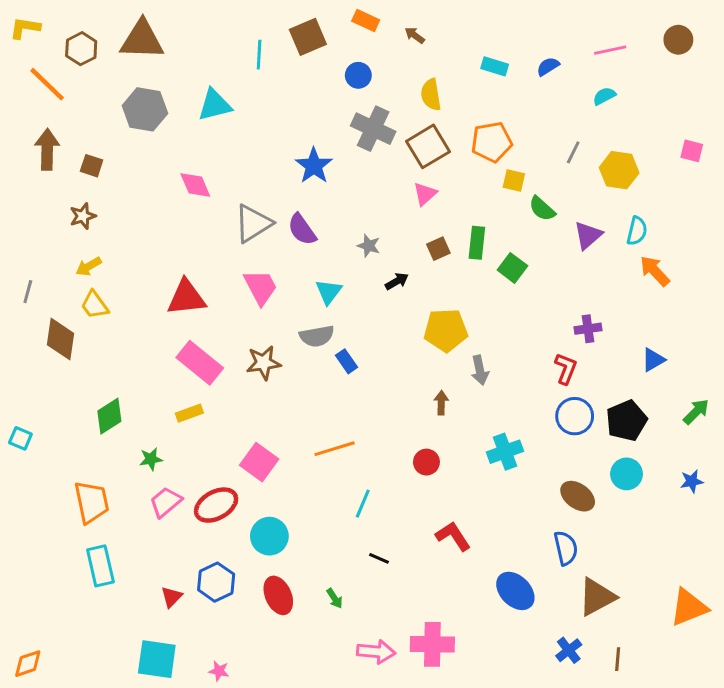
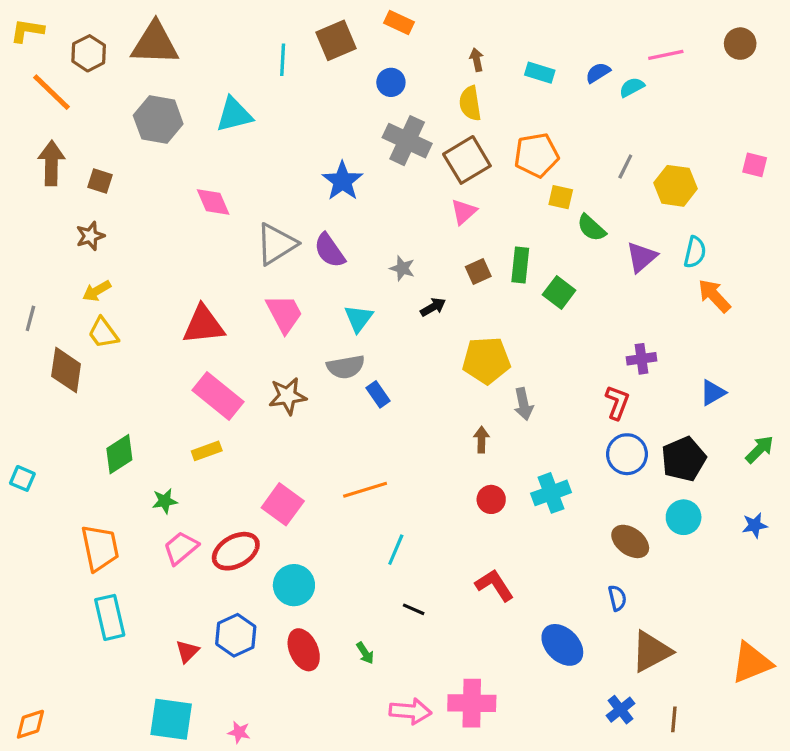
brown arrow: (415, 35) -> (477, 60), moved, turned 42
cyan semicircle: (604, 96) -> (632, 87), moved
red circle: (426, 462) -> (491, 499), moved
blue semicircle: (566, 548) -> (617, 598), size x0.7

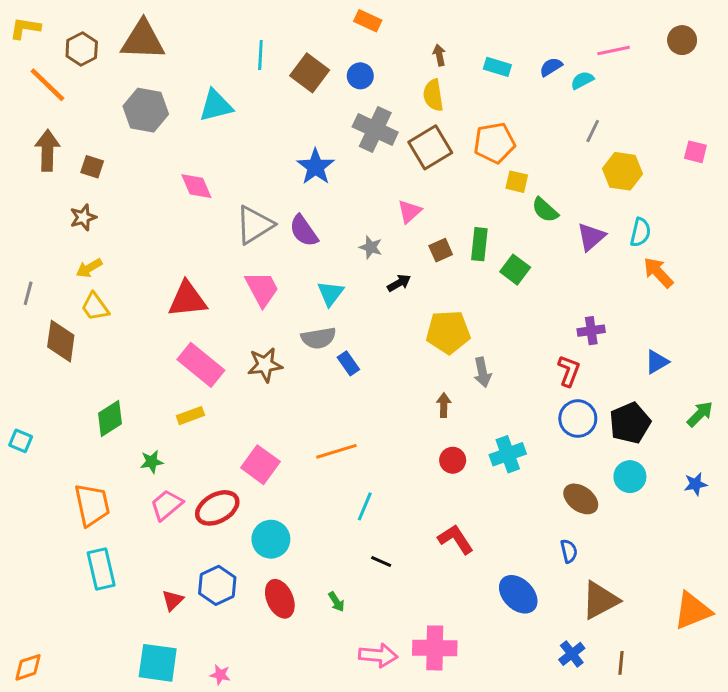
brown square: (336, 40) -> (310, 73), moved, turned -30
gray line: (625, 166) -> (593, 131), moved
pink triangle: (464, 212) -> (409, 211), moved

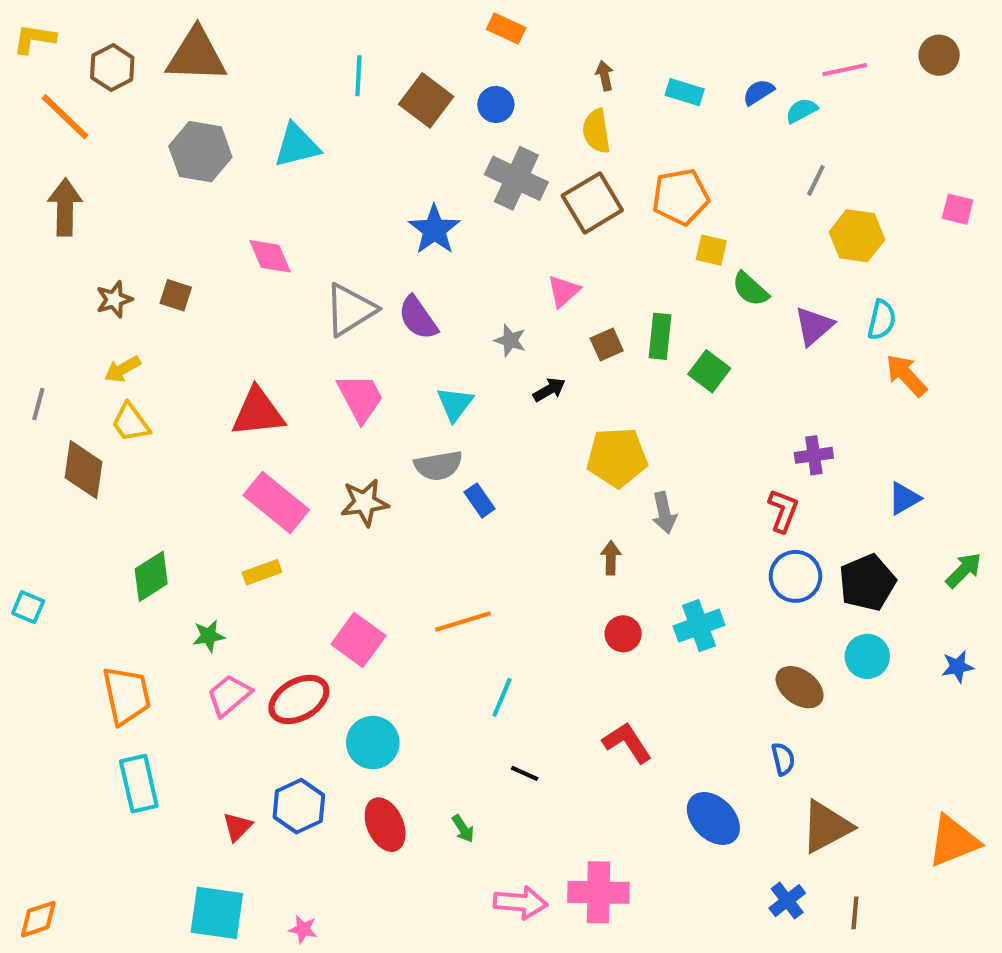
brown square: (92, 167) -> (176, 295), moved

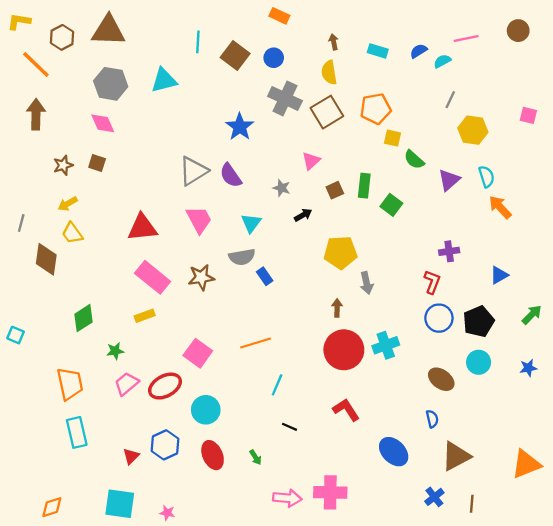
pink diamond: (270, 256) -> (103, 123), moved
cyan semicircle: (882, 320) -> (486, 177), turned -30
red circle: (623, 634) -> (344, 350), size x2.0
orange diamond: (38, 919) -> (52, 507), moved

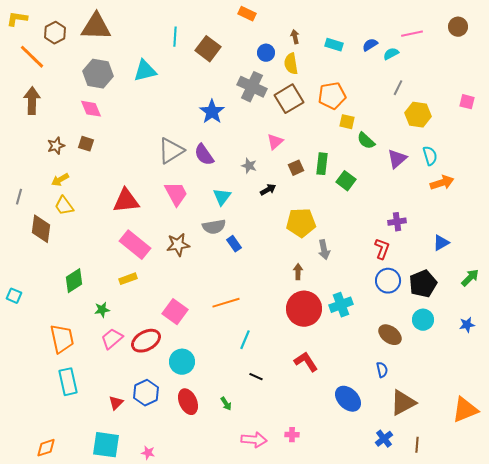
blue circle: (274, 58) -> (266, 53), moved
orange arrow: (500, 207) -> (442, 183), turned 115
pink cross: (330, 492) -> (292, 435), size x0.5

